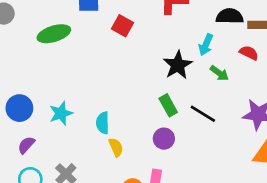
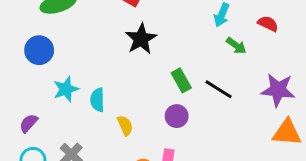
black star: (178, 65) -> (141, 39), moved
blue circle: (19, 108) -> (39, 50), moved
cyan semicircle: (103, 123) -> (97, 100), moved

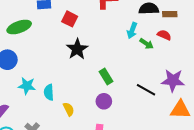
green arrow: (236, 46) -> (146, 44), moved
cyan star: (66, 89) -> (27, 86), turned 30
black line: (219, 89) -> (146, 90), moved

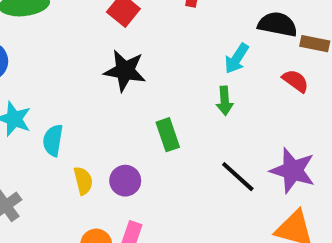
green arrow: (146, 44) -> (225, 101), moved, turned 40
black star: (77, 49) -> (125, 71), turned 30
purple circle: (104, 101) -> (125, 181), moved

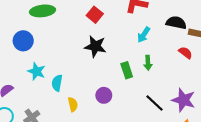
cyan arrow: (237, 59) -> (144, 35), moved
green rectangle: (168, 135) -> (127, 70), moved
purple circle: (125, 181) -> (104, 95), moved

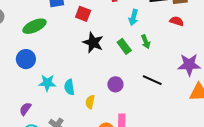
black star: (95, 46) -> (93, 43), turned 30
green rectangle: (127, 70) -> (124, 46), moved
black line: (155, 103) -> (152, 80), moved
yellow semicircle: (73, 104) -> (90, 102), turned -136

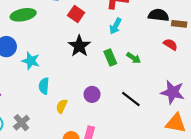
cyan arrow: (133, 17) -> (115, 26), moved
green arrow: (146, 42) -> (134, 58), turned -48
cyan star: (47, 83) -> (31, 61), moved

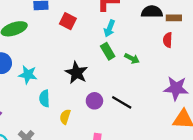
red semicircle: (170, 44) -> (168, 40), turned -112
black star: (79, 46) -> (76, 73), moved
green rectangle: (110, 57) -> (108, 51), moved
black line: (131, 99) -> (122, 102), moved

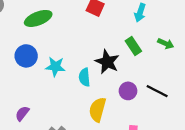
green rectangle: (108, 51) -> (133, 46), moved
cyan semicircle: (44, 98) -> (84, 77), moved
yellow semicircle: (65, 117) -> (97, 110), size x1.5

